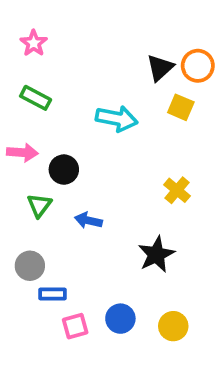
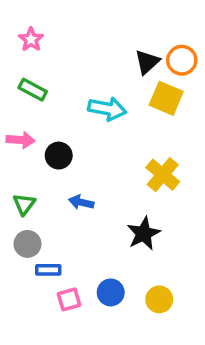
yellow square: (181, 107) -> (166, 98), size x1.4
yellow cross: (177, 190) -> (163, 175), size x1.4
green triangle: (39, 205) -> (24, 204), moved

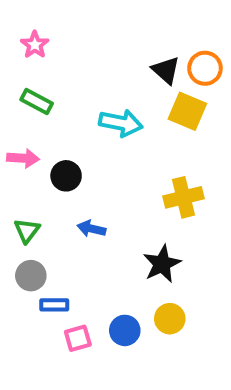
black triangle: (147, 62) -> (166, 70), turned -36
yellow cross: (163, 175) -> (183, 197), turned 36
yellow circle: (159, 299) -> (170, 319), moved

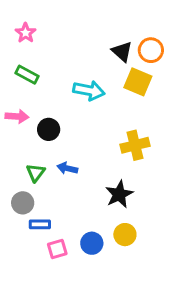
green triangle: (27, 231) -> (36, 173), moved

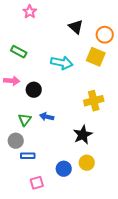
pink star: (26, 33) -> (30, 12), moved
black triangle: (122, 52) -> (76, 27), moved
pink square: (57, 249) -> (37, 183), moved

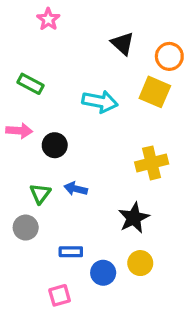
blue rectangle: (28, 156) -> (71, 252), moved

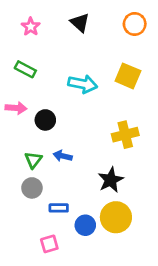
pink star: (48, 19) -> (31, 27), moved
black triangle: (123, 43) -> (80, 23), moved
orange circle: (169, 56) -> (135, 24), moved
gray circle: (26, 228) -> (32, 188), moved
yellow circle: (140, 263) -> (116, 217), size x1.5

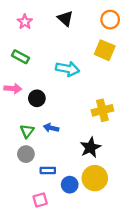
yellow square: (128, 76) -> (105, 50), moved

